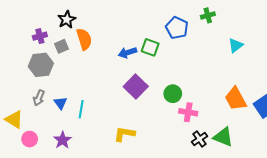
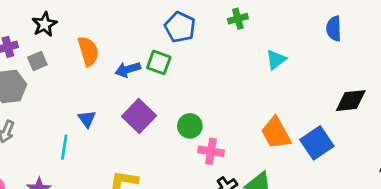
blue pentagon: (177, 28) -> (180, 27), moved
orange semicircle: (84, 39) -> (88, 51), moved
blue triangle: (61, 103) -> (87, 119), moved

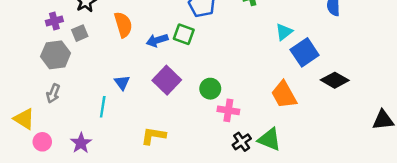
black diamond: (351, 101) -> (335, 80), moved, turned 36
blue square: (317, 143) -> (305, 52), moved

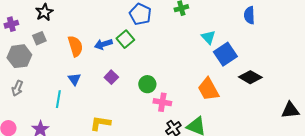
purple cross: (54, 21) -> (11, 24), moved
orange semicircle: (123, 25) -> (75, 46), moved
cyan triangle: (284, 32) -> (208, 37), turned -35
green square: (184, 34) -> (125, 39), turned 30
purple square: (167, 80) -> (111, 77), size x0.6

